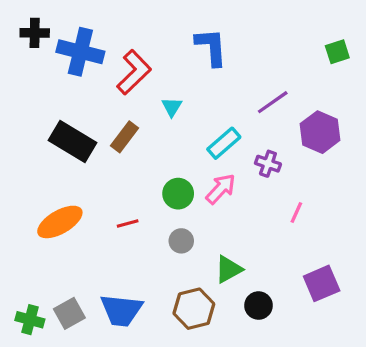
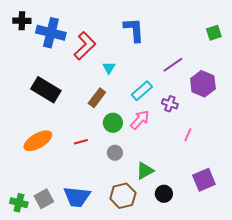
brown rectangle: (125, 137) -> (97, 98), moved

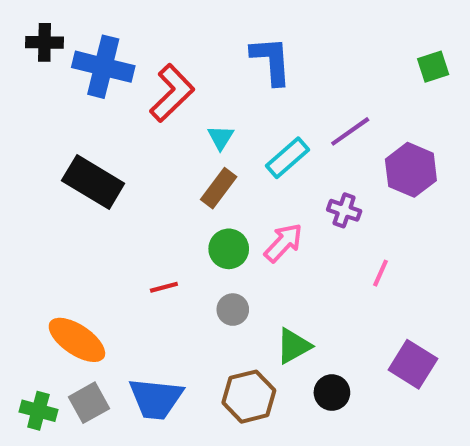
cyan rectangle: (142, 91) -> (287, 158), moved
brown rectangle: (97, 98) -> (219, 188), moved
orange ellipse: (38, 141) -> (77, 340), moved, turned 64
purple square: (204, 180) -> (413, 364), turned -35

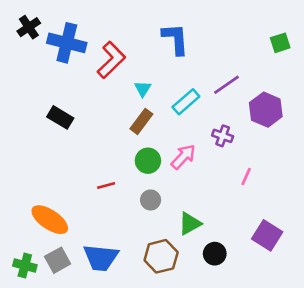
black cross: (45, 42) -> (29, 27), turned -35
black rectangle: (93, 182) -> (60, 117), size x0.7

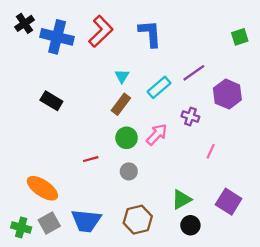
red L-shape: (111, 60) -> (101, 31), moved
green triangle: (190, 224) -> (181, 199), moved
black circle: (215, 254) -> (190, 225), moved

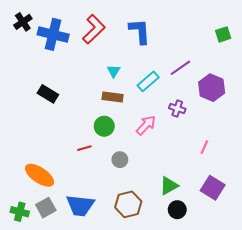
brown rectangle: (121, 104) -> (113, 97), turned 60
green circle: (127, 138) -> (104, 126), moved
pink line: (211, 151) -> (204, 147), moved

